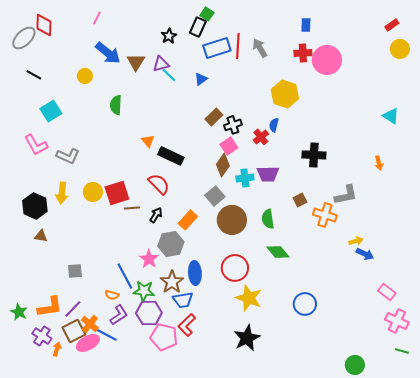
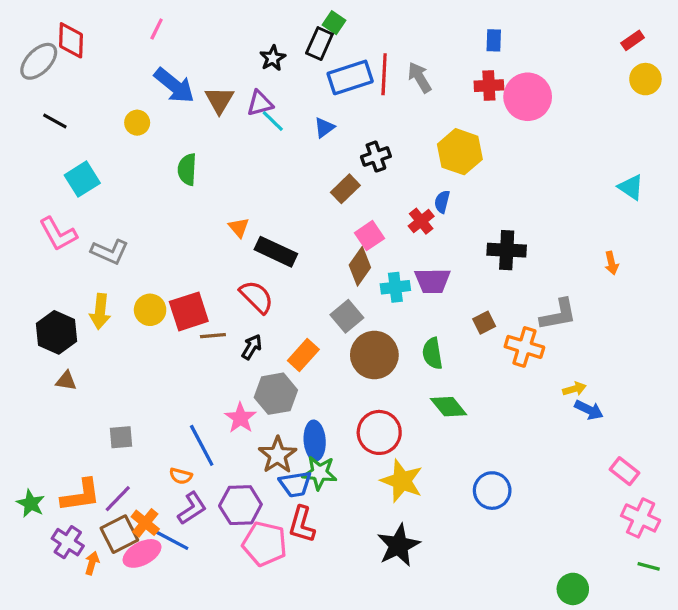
black cross: (233, 125) -> (376, 157), moved
green star: (144, 291) -> (319, 473), moved
red L-shape: (187, 325) -> (302, 524), turned -30

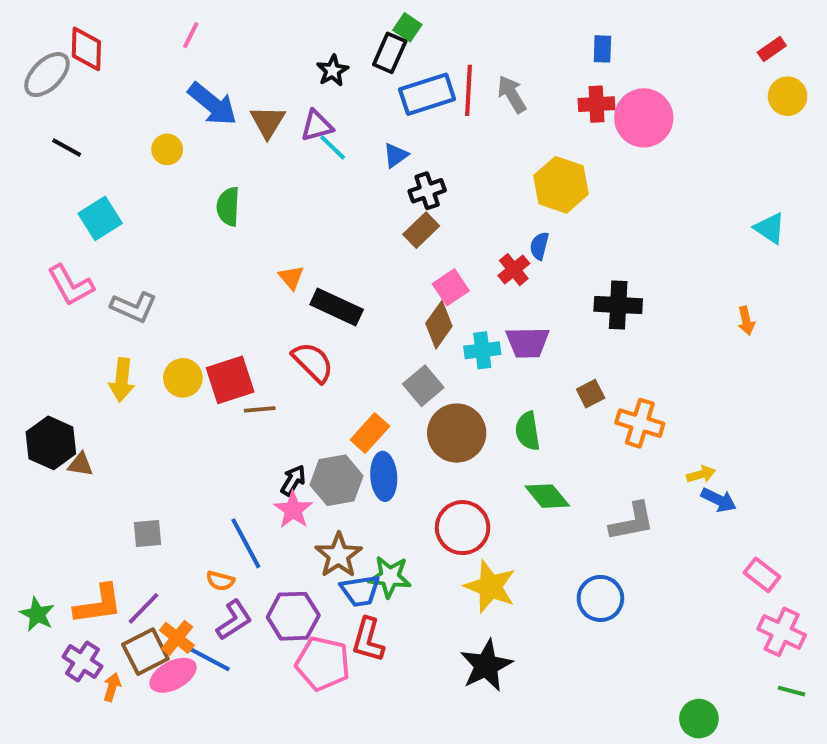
black cross: (376, 157) -> (427, 191), moved
gray L-shape: (558, 315) -> (632, 522), moved
black hexagon: (56, 332) -> (51, 443), moved
black arrow: (252, 347) -> (293, 480), moved
blue ellipse: (315, 441) -> (384, 476), moved

